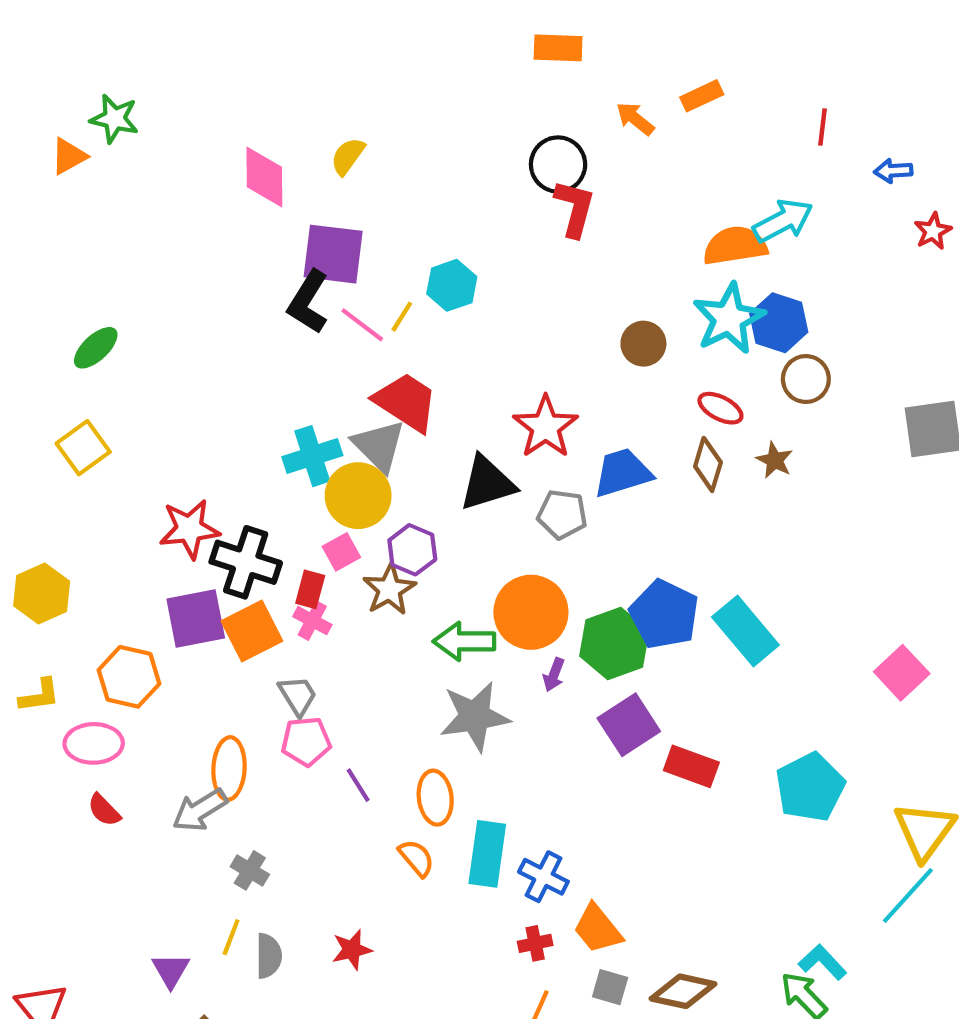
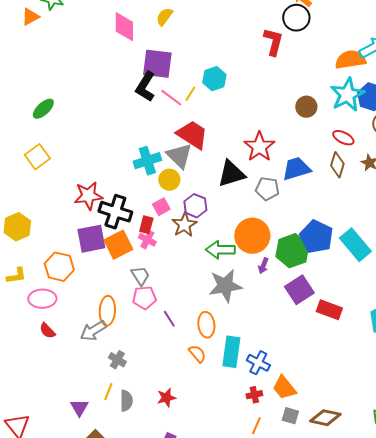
black circle: (558, 165) -> (296, 18), moved
yellow circle: (358, 496) -> (169, 180), size x0.7

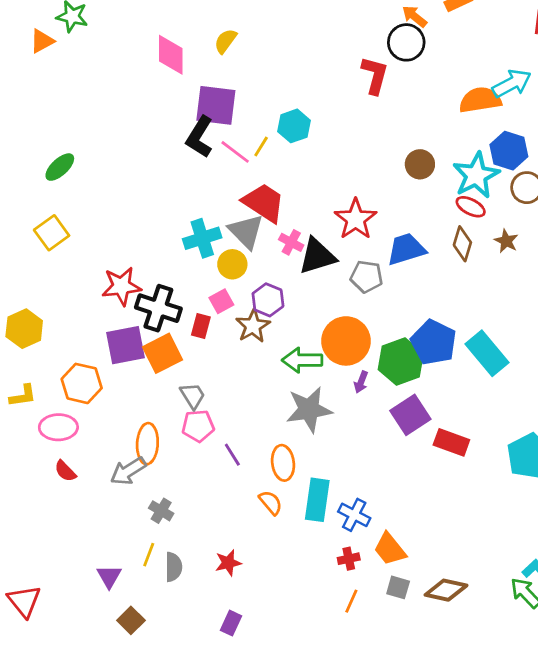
cyan star: (347, 95) -> (476, 175), moved
pink cross: (147, 240) -> (291, 242), moved

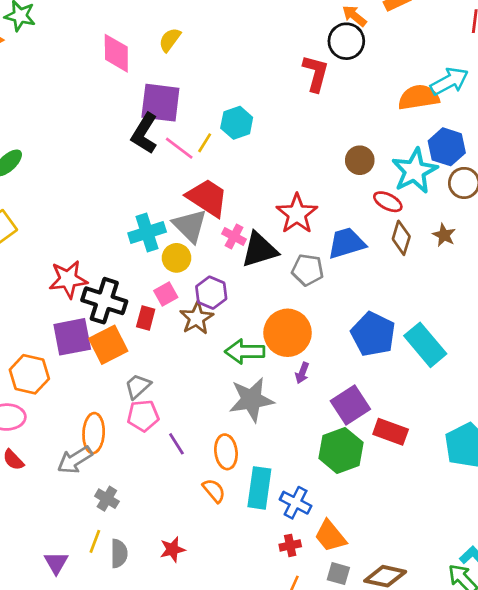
red ellipse: (471, 207) -> (388, 202), moved
green hexagon: (401, 362) -> (341, 450), moved
gray trapezoid: (193, 396) -> (138, 386), turned -100

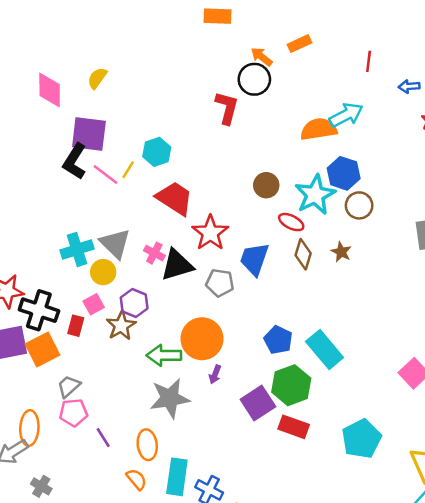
red trapezoid: (207, 198) -> (175, 198), moved
blue trapezoid: (346, 243) -> (254, 259), turned -54
blue pentagon: (373, 334) -> (278, 340), size x0.7
green hexagon: (341, 450) -> (291, 385), moved

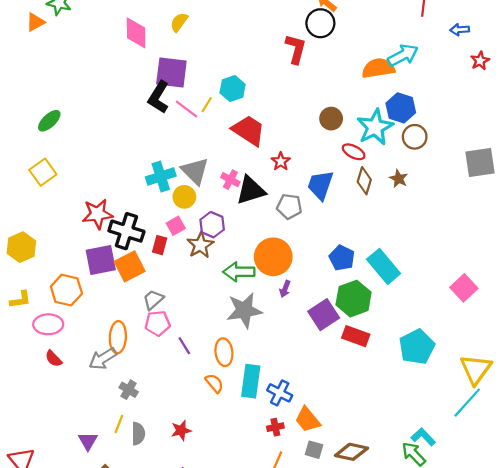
red star: (210, 233) -> (281, 161), size x0.6

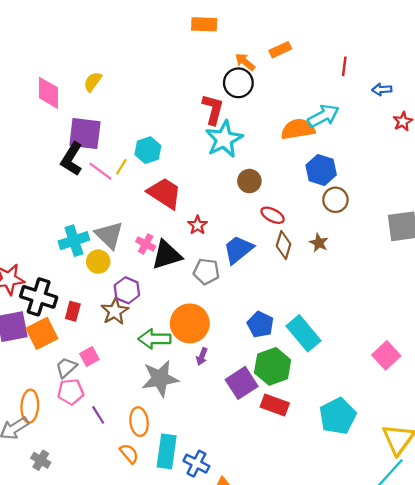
cyan star: (375, 127) -> (224, 139), moved
blue trapezoid: (320, 185) -> (238, 249), turned 32
pink square: (176, 226) -> (89, 356), moved

